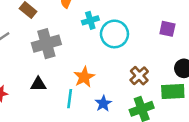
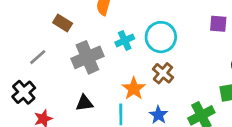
cyan cross: (90, 20) -> (125, 40), moved
brown cross: (139, 76) -> (163, 73), moved

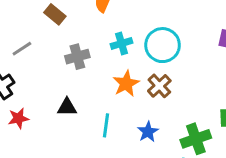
gray cross: (87, 57) -> (77, 57), size x0.7
orange star: (134, 89) -> (126, 84), moved

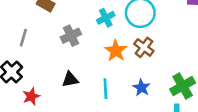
gray line: (22, 49) -> (23, 38), turned -30

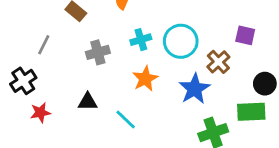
brown cross: (144, 47) -> (218, 62), moved
blue star: (141, 88) -> (194, 89), moved, size x1.5
cyan line: (105, 89) -> (126, 119), turned -54

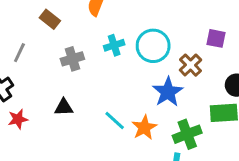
orange star: (145, 79) -> (144, 127), moved
cyan line: (126, 119) -> (115, 121), moved

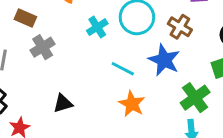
gray cross: (72, 59) -> (43, 47), moved
cyan line: (115, 121) -> (123, 69), moved
orange star: (144, 127) -> (132, 104), moved

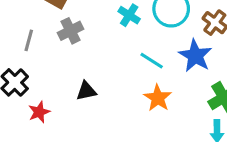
cyan cross: (97, 27) -> (129, 15), turned -30

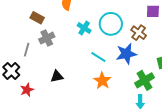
gray line: (29, 40) -> (27, 50), moved
blue star: (195, 56) -> (126, 54), turned 30

